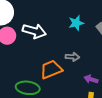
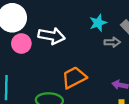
gray arrow: (72, 57) -> (112, 42), moved

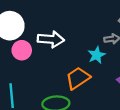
cyan star: (98, 23) -> (96, 55), moved

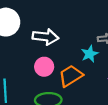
pink circle: (22, 50) -> (44, 67), moved

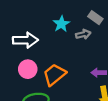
cyan star: (90, 54) -> (61, 24), moved

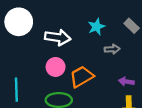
gray arrow: (83, 34) -> (112, 49), moved

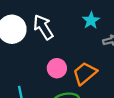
white arrow: (58, 37) -> (43, 27), moved, turned -120

